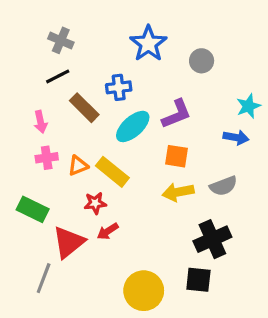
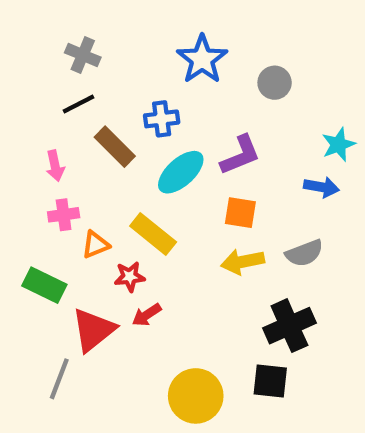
orange triangle: (78, 166) -> (96, 245), moved

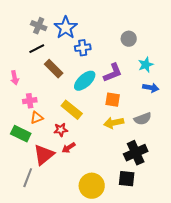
blue star: (202, 59) -> (66, 28), moved
blue cross: (162, 119) -> (83, 48), moved
cyan star: (338, 144) -> (146, 65), moved
pink arrow: (55, 166) -> (15, 78), moved
orange triangle: (96, 245) -> (37, 118), moved

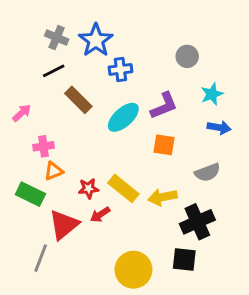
pink arrow: (15, 78) -> (22, 113), turned -120
yellow rectangle: (72, 110) -> (123, 188), moved
yellow arrow: (114, 123) -> (163, 197), moved

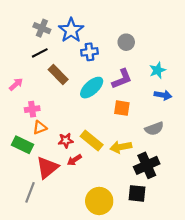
gray circle: (187, 56) -> (126, 42), moved

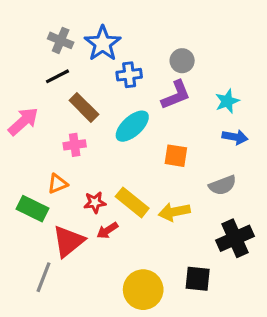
purple L-shape: (122, 79) -> (176, 95), moved
pink arrow: (16, 84) -> (23, 121), size x1.5
pink cross: (32, 109) -> (75, 145), moved
black cross: (147, 165) -> (235, 238), moved

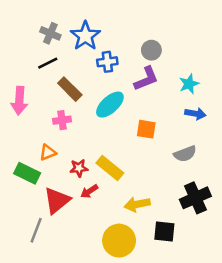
pink arrow: (23, 121) -> (19, 101), turned 136
yellow arrow: (174, 212) -> (137, 204), moved

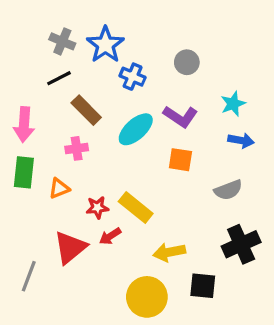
blue cross: (107, 62) -> (133, 77), turned 30
purple L-shape: (146, 79) -> (180, 117), moved, turned 56
green rectangle: (27, 173) -> (24, 172), moved, turned 70
gray line: (36, 230) -> (29, 276), moved

